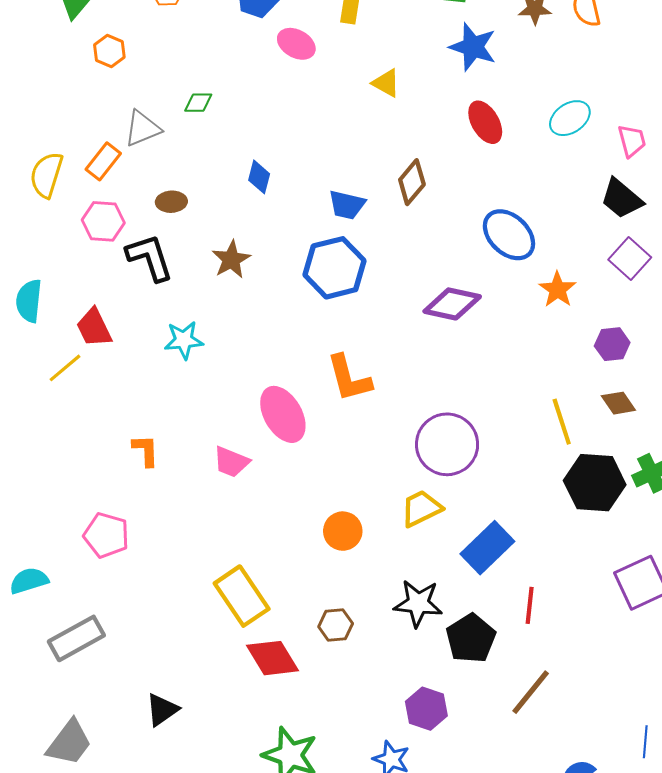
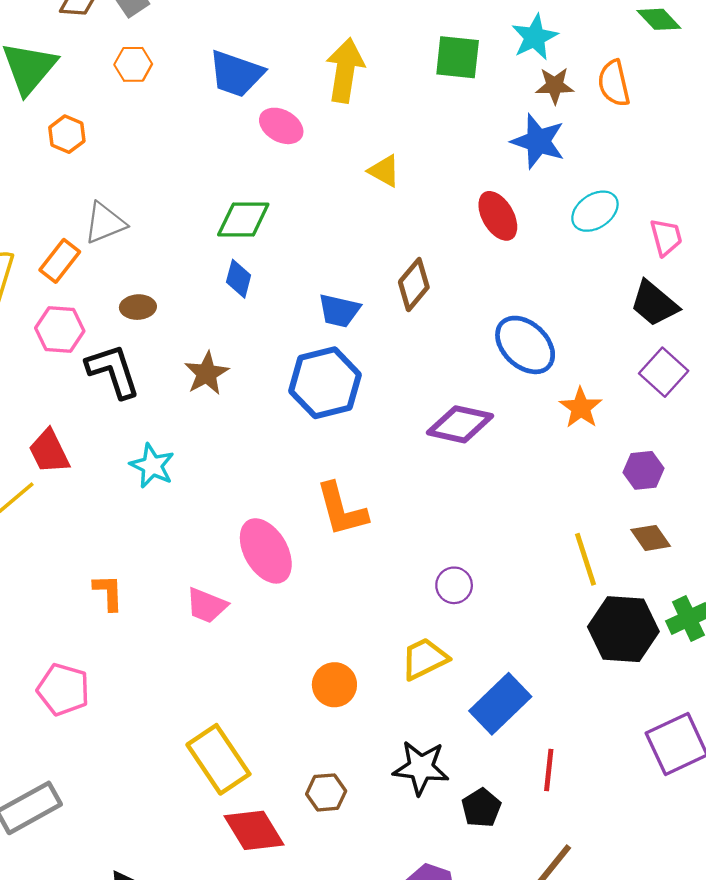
blue star: (473, 47) -> (538, 141), moved
green diamond: (198, 103) -> (243, 219), moved, size x1.6
cyan star: (184, 340) -> (152, 466), turned 30
purple circle: (447, 444) -> (454, 585), size x0.5
black pentagon: (471, 638) -> (481, 808), size x0.7

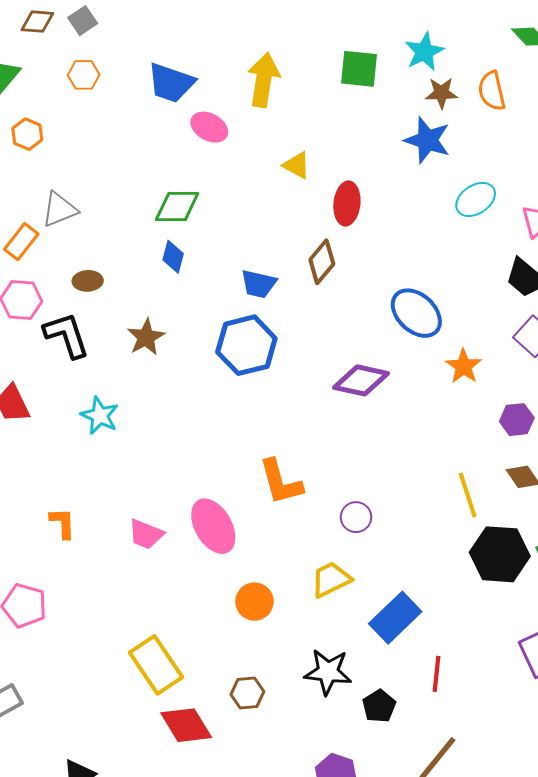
red ellipse: (498, 216) -> (347, 203), moved, turned 36
orange L-shape: (342, 510) -> (281, 482), moved
pink ellipse: (266, 551) -> (213, 526), moved

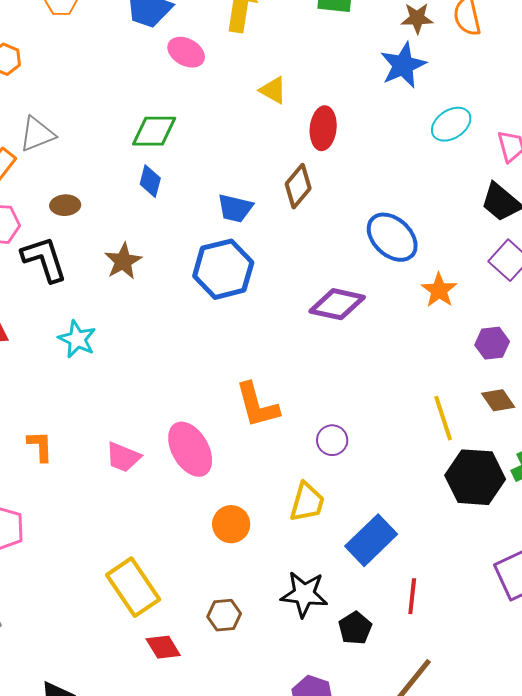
blue star: (427, 140) -> (403, 65), turned 30
yellow trapezoid: (331, 579) -> (307, 502), turned 132
red diamond: (186, 725) -> (163, 647), size x0.7

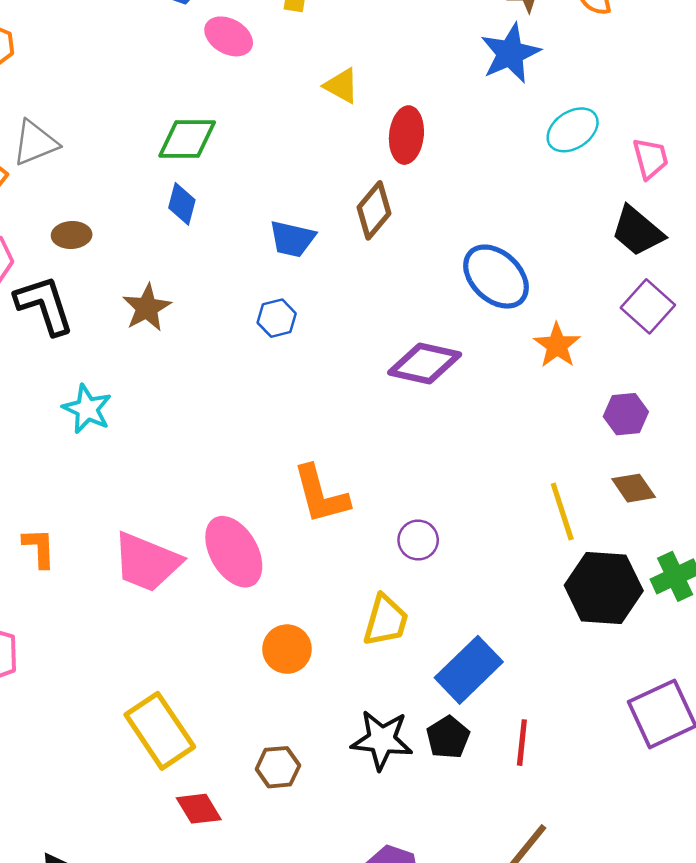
blue hexagon: (223, 269) -> (277, 318), size x0.5
pink trapezoid: (123, 457) -> (147, 562), size x1.5
black pentagon: (355, 628) -> (448, 737), moved

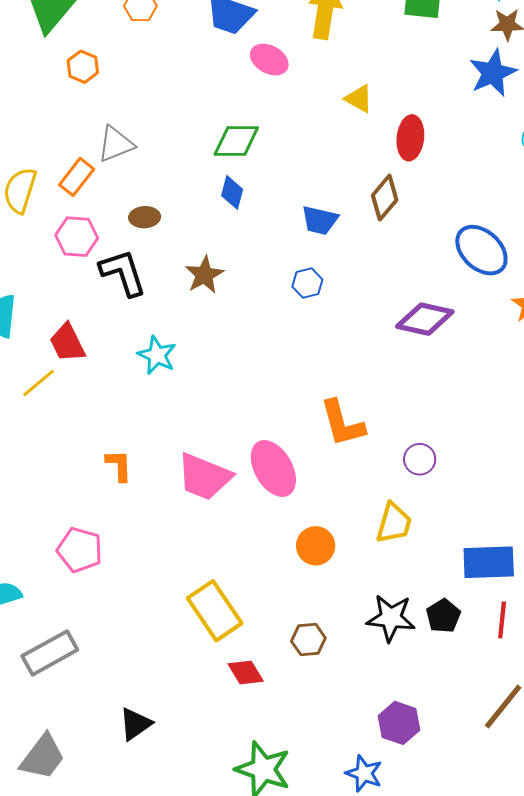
blue rectangle: (469, 670) -> (489, 562), moved, turned 42

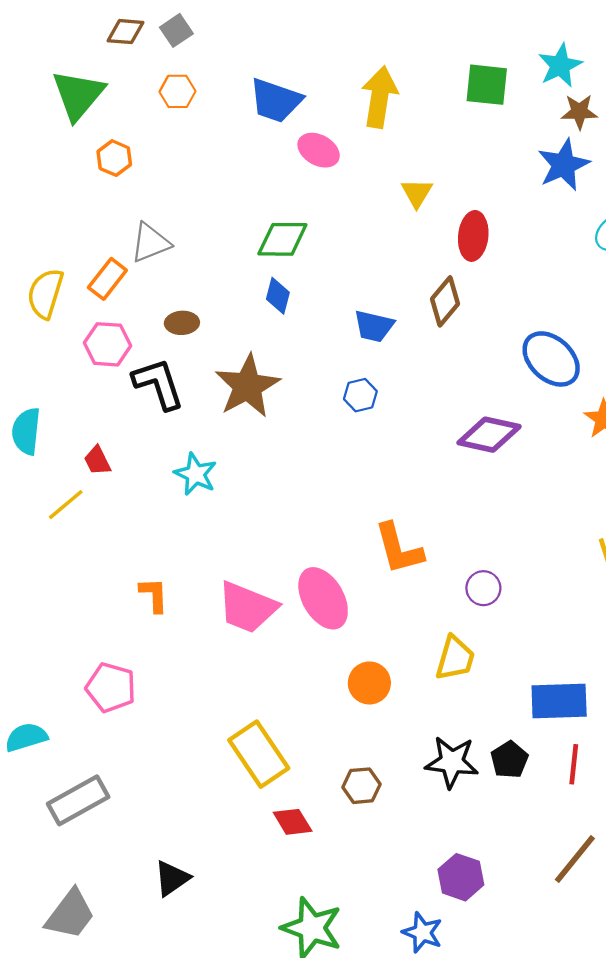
yellow triangle: (359, 99) -> (417, 193), turned 32
brown star: (204, 275) -> (247, 386), size x1.5
red trapezoid: (67, 343) -> (97, 461), size x0.7

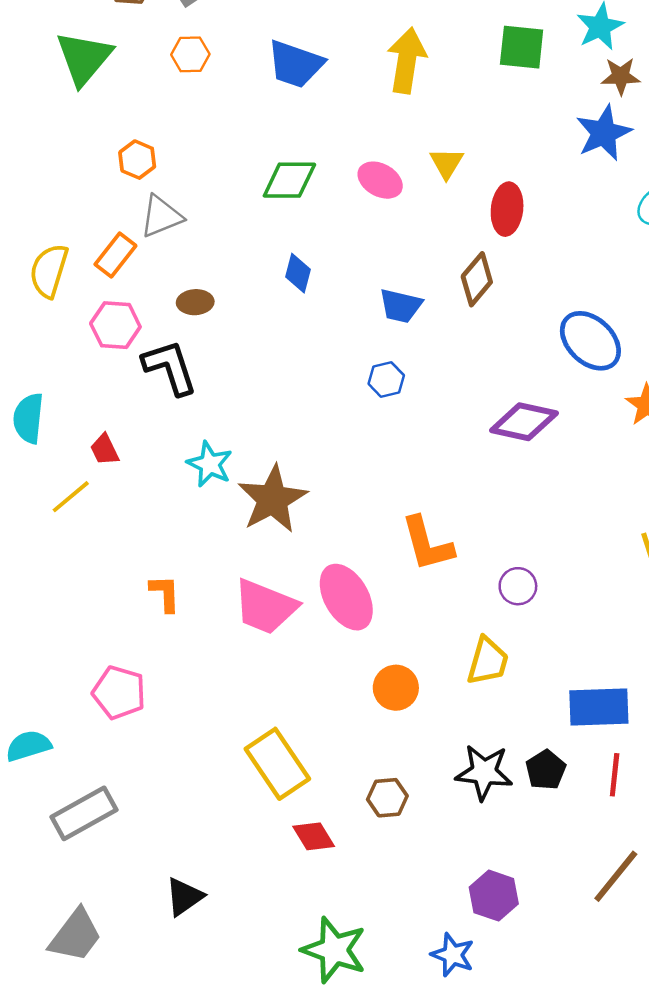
pink ellipse: (319, 150) -> (380, 180), moved
orange hexagon: (114, 158) -> (137, 160), moved
green diamond: (282, 239) -> (289, 180), moved
brown star: (247, 386) -> (273, 499), moved

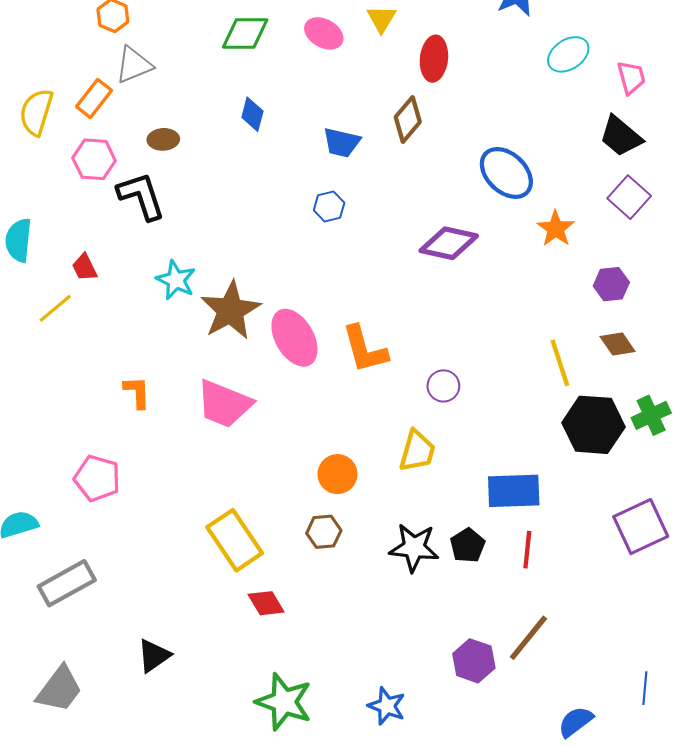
pink ellipse: (346, 597) -> (294, 338), moved
brown hexagon: (387, 798) -> (324, 532), moved
purple hexagon: (494, 896) -> (474, 661), moved

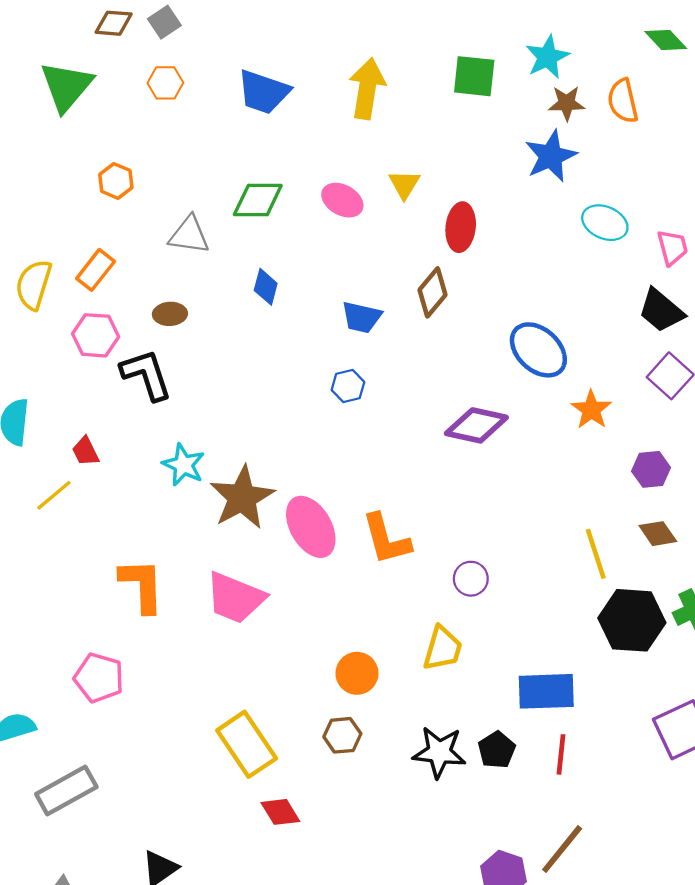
cyan ellipse: (568, 54) -> (605, 223), turned 57
gray triangle: (134, 65) -> (189, 235), moved, turned 30
orange L-shape: (137, 392) -> (142, 585), size x1.6

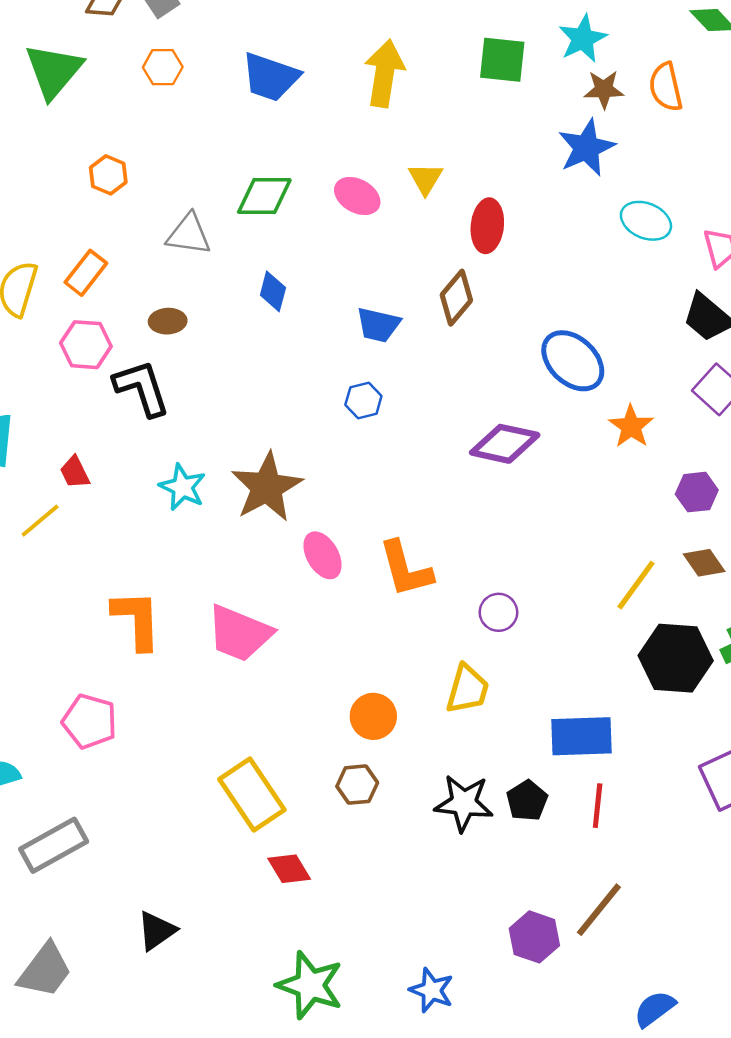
brown star: (242, 498) -> (267, 487), moved
pink ellipse: (311, 527) -> (323, 555), size x0.7
yellow line: (596, 554) -> (636, 585), turned 54

